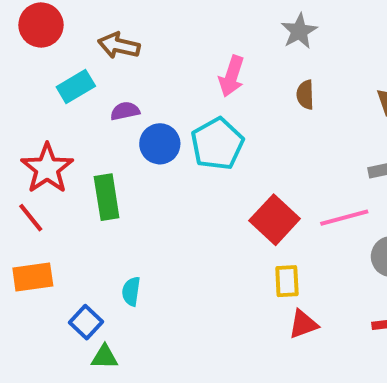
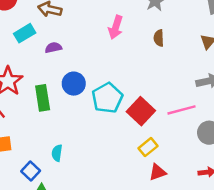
blue circle: (160, 144) -> (74, 84), moved
cyan pentagon: (217, 144) -> (107, 98), moved
yellow rectangle: (287, 281) -> (148, 147), turned 54

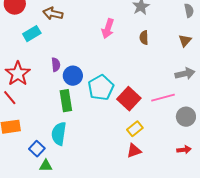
purple semicircle: (53, 48) -> (56, 65), moved, turned 96
green rectangle: (43, 98) -> (66, 101), moved
cyan semicircle: (57, 153) -> (59, 134), size x1.6
red triangle: (158, 172) -> (134, 151), moved

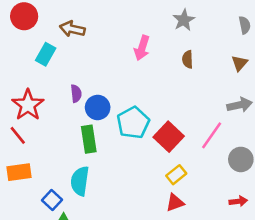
cyan rectangle: (32, 34) -> (46, 54), turned -30
pink line: (163, 98) -> (212, 135), turned -40

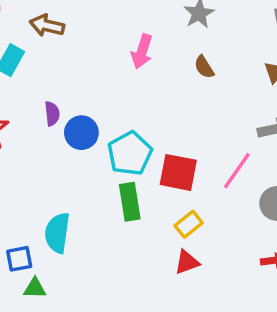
brown semicircle: (188, 59) -> (204, 67), turned -30
red square: (169, 137) -> (178, 172), turned -32
green rectangle: (89, 139) -> (130, 202), moved
blue square: (52, 200) -> (19, 259), turned 36

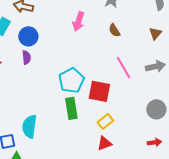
blue circle: (81, 133) -> (28, 36), moved
pink line: (237, 171) -> (123, 67), moved, turned -65

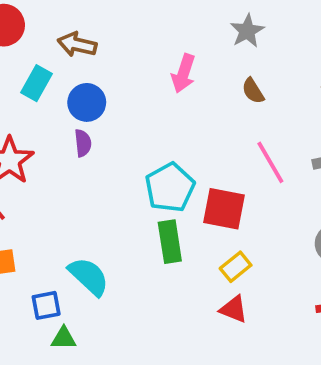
cyan semicircle: (29, 126) -> (89, 276), turned 125
red triangle: (104, 143) -> (234, 309), turned 42

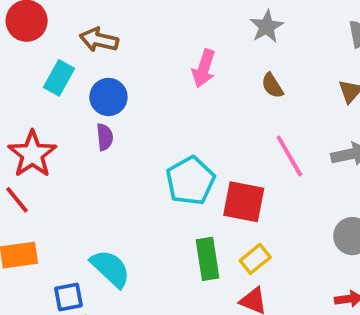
green rectangle: (170, 242) -> (208, 259), moved

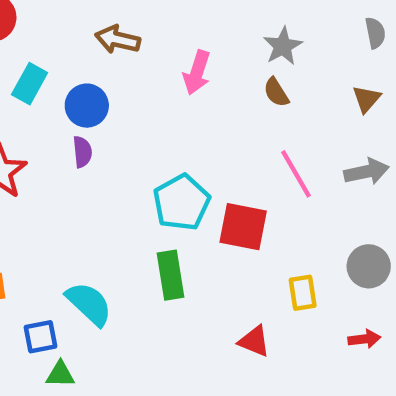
gray star: (267, 27) -> (283, 46), moved
brown arrow: (99, 40) -> (118, 39), moved
green rectangle: (208, 259) -> (170, 275), moved
yellow rectangle: (255, 259) -> (303, 293), moved, turned -60

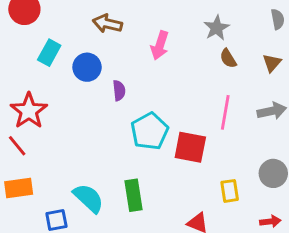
brown semicircle: (276, 92) -> (228, 58), moved
purple semicircle: (82, 152) -> (119, 90), moved
pink line: (296, 174) -> (225, 112), turned 40
green rectangle: (170, 275) -> (134, 195), moved

